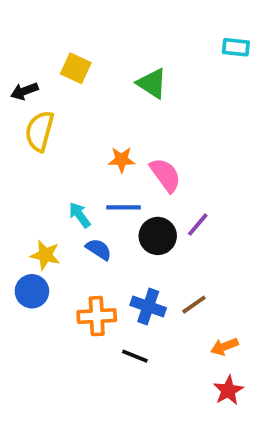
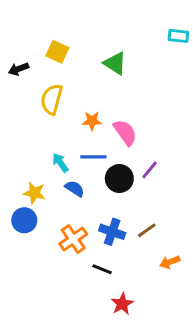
yellow semicircle: (40, 131) -> (52, 99), moved
orange cross: (97, 316) -> (73, 239), turned -32
red star: (228, 390) -> (122, 304), moved

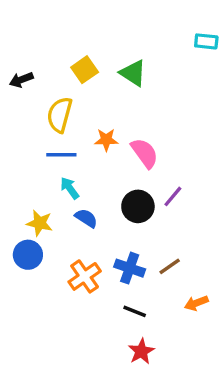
yellow square: (57, 52) -> (85, 70), moved, turned 30
blue line: (93, 157) -> (61, 155), moved
black line: (102, 269) -> (135, 311), moved

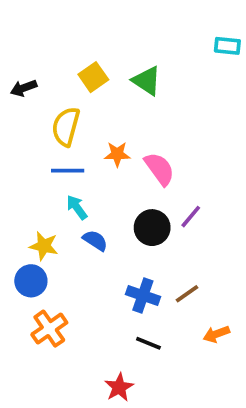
orange cross: (85, 276) -> (49, 329), moved
red star: (141, 351) -> (119, 387), moved

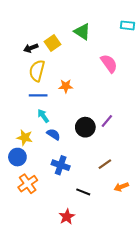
green triangle: (147, 81) -> (82, 32), moved
black arrow: (24, 88) -> (31, 48), moved
pink semicircle: (159, 169) -> (109, 63), moved
blue cross: (143, 296) -> (61, 165), moved

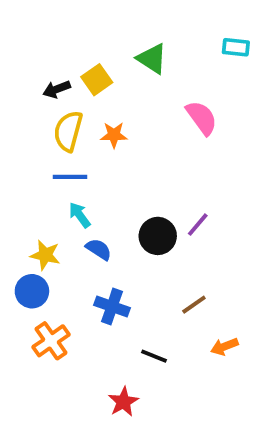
orange star: (66, 86) -> (114, 135), moved

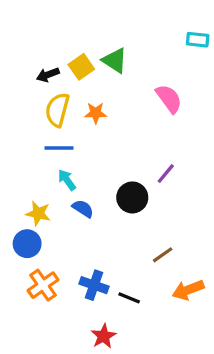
green triangle: (152, 59) -> (115, 60), moved
purple line: (198, 225) -> (166, 174), moved
blue cross: (112, 307) -> (94, 285), moved
orange arrow: (224, 347) -> (188, 290), size x1.4

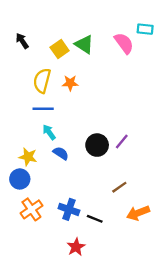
black arrow: (48, 75) -> (22, 41), moved, turned 77
pink semicircle: (169, 99) -> (124, 43), moved
purple line: (166, 174) -> (122, 142), moved

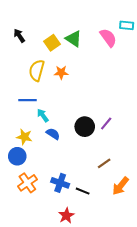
blue line: (43, 109) -> (27, 100), moved
orange arrow: (138, 213) -> (120, 186), turned -30

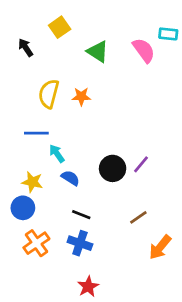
yellow square: (52, 43) -> (60, 27), moved
black line: (83, 191) -> (81, 215), moved

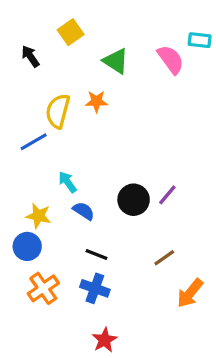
orange star: (81, 96) -> (96, 101), moved
blue line: (36, 133) -> (34, 142), moved, turned -30

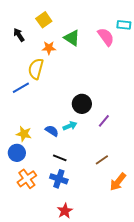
orange star: (96, 101) -> (49, 48), moved
cyan arrow: (67, 182) -> (70, 126), moved, turned 104
black circle: (134, 200) -> (82, 104), moved

